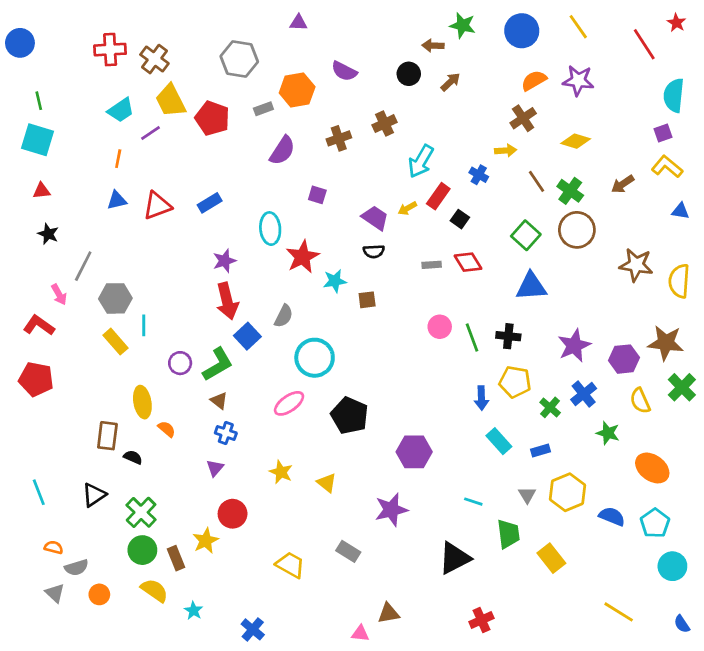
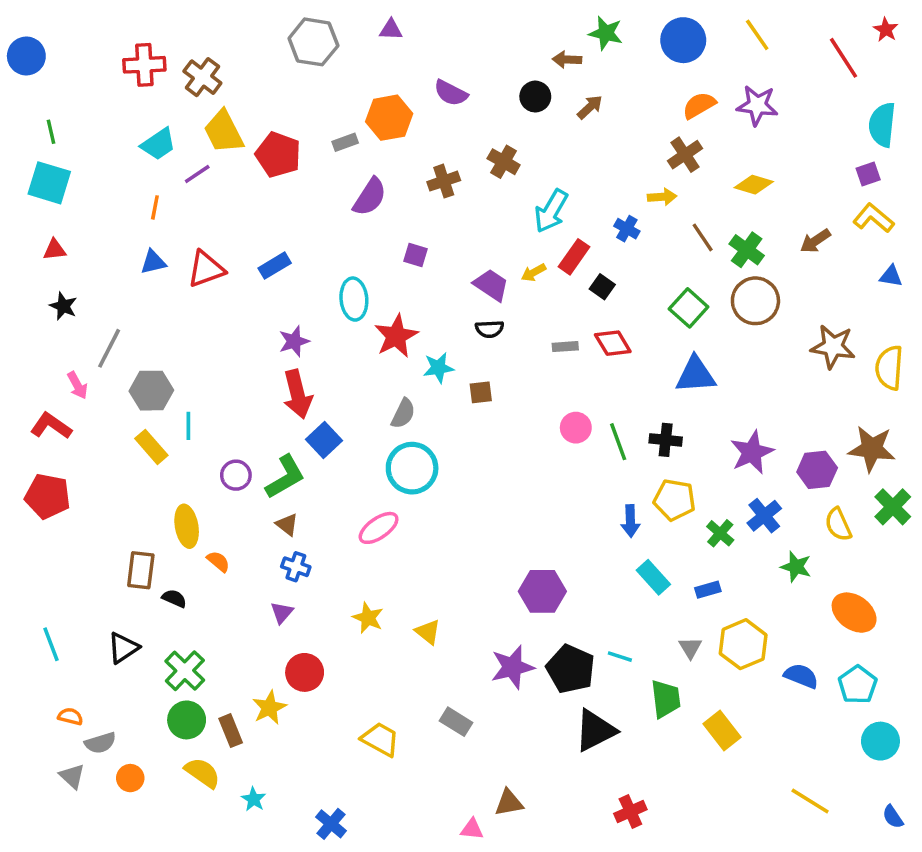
gray hexagon: (239, 59) -> (313, 42), moved
brown cross: (385, 124) -> (504, 162), turned -35
gray semicircle: (284, 316) -> (403, 414), moved
black pentagon: (350, 416) -> (571, 669), moved

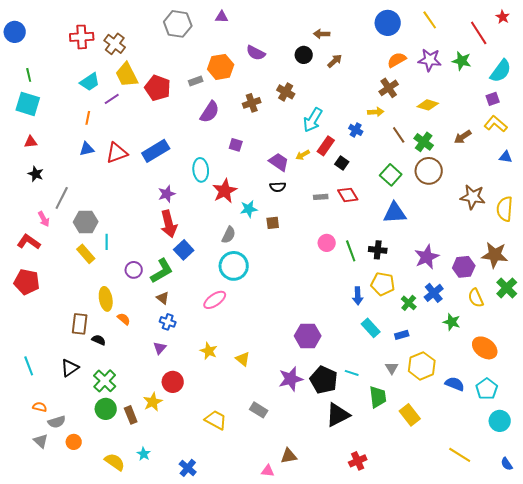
green star: (606, 33) -> (462, 61), moved
cyan semicircle: (882, 125) -> (501, 71), turned -150
blue rectangle: (275, 266) -> (156, 151), size x1.5
yellow semicircle: (202, 773) -> (115, 462), moved

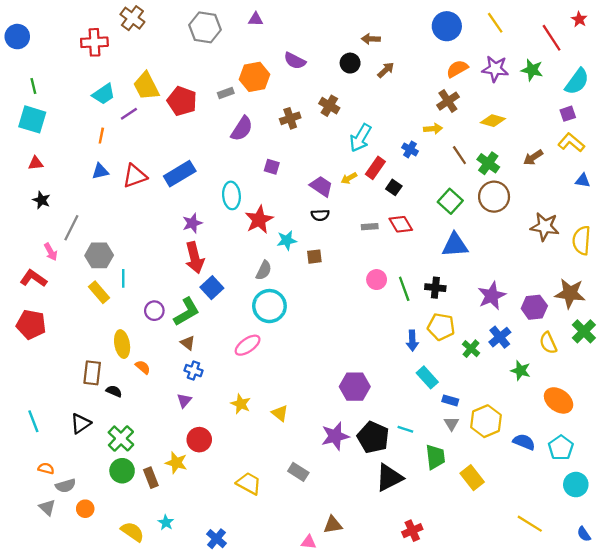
brown cross: (115, 44) -> (132, 18), moved
blue rectangle: (402, 335) -> (450, 400), moved, turned 32
yellow star: (153, 402) -> (176, 463), turned -30

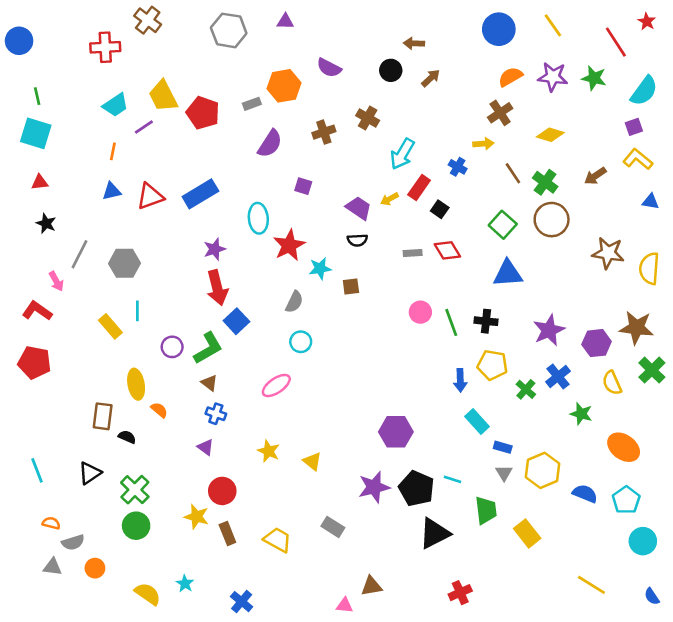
gray hexagon: (99, 255) -> (125, 263), moved
cyan circle: (269, 306) -> (301, 342), size x0.6
purple triangle: (184, 400) -> (206, 447), turned -35
brown rectangle: (151, 478) -> (227, 533), moved
gray triangle: (47, 508) -> (52, 567), turned -36

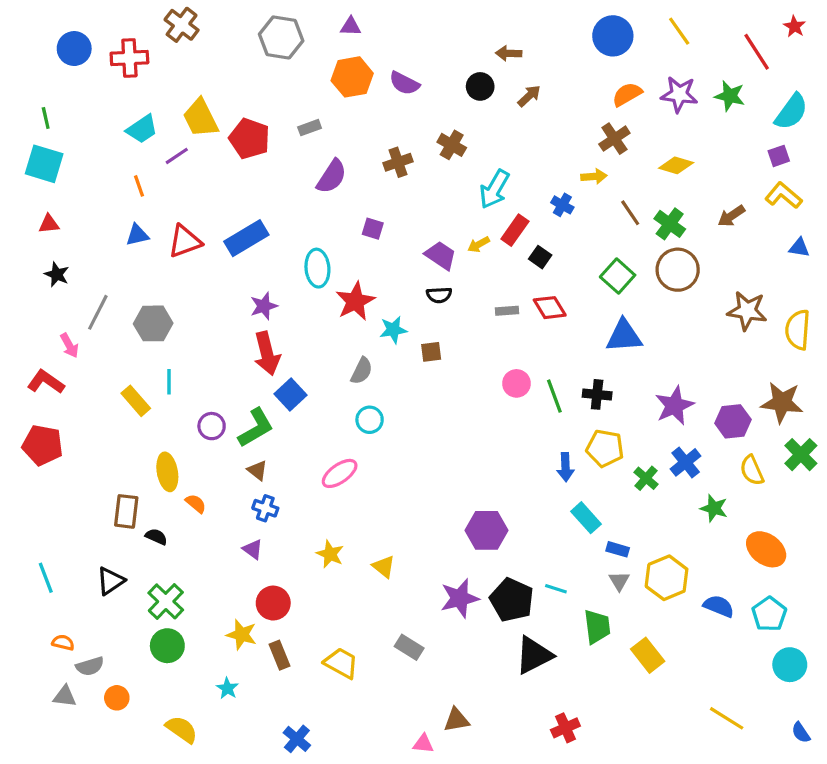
blue circle: (19, 41) -> (74, 49), moved
orange hexagon: (284, 86) -> (352, 77), moved
orange line: (113, 151) -> (139, 186), turned -30
cyan star: (185, 584) -> (227, 688), moved

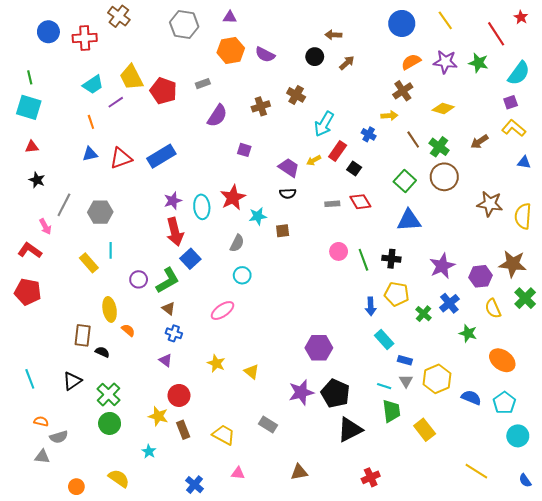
cyan ellipse: (317, 268) -> (202, 207), moved
cyan line: (556, 589) -> (384, 386), moved
orange circle: (117, 698) -> (76, 487), moved
pink triangle: (423, 744) -> (238, 473), moved

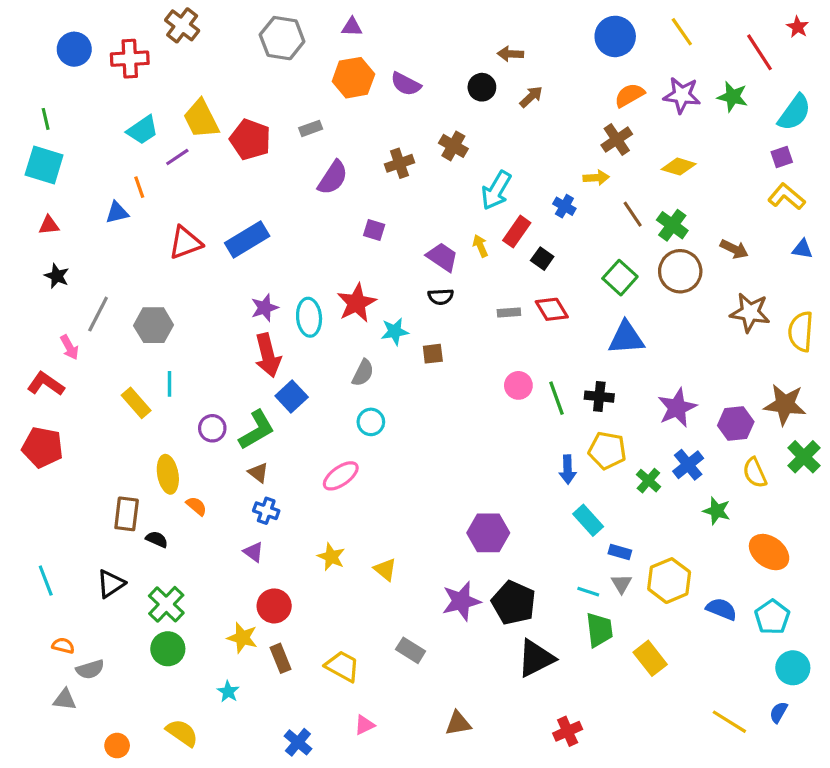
brown arrow: (479, 142) -> (734, 249), moved, turned -120
blue triangle: (90, 154) -> (117, 213), moved
yellow arrow: (314, 160) -> (480, 246), turned 96
pink triangle: (238, 473) -> (365, 725), turned -32
blue semicircle: (525, 480) -> (779, 712), moved, turned 64

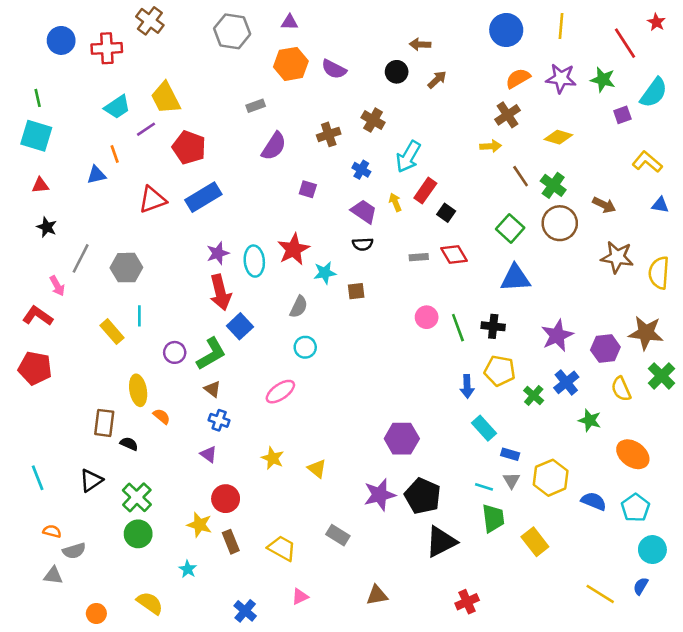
yellow line: (682, 32) -> (561, 26), turned 40
red pentagon: (250, 140) -> (189, 147), moved
purple square: (782, 157) -> (622, 115), moved
blue cross: (564, 206) -> (361, 170), moved

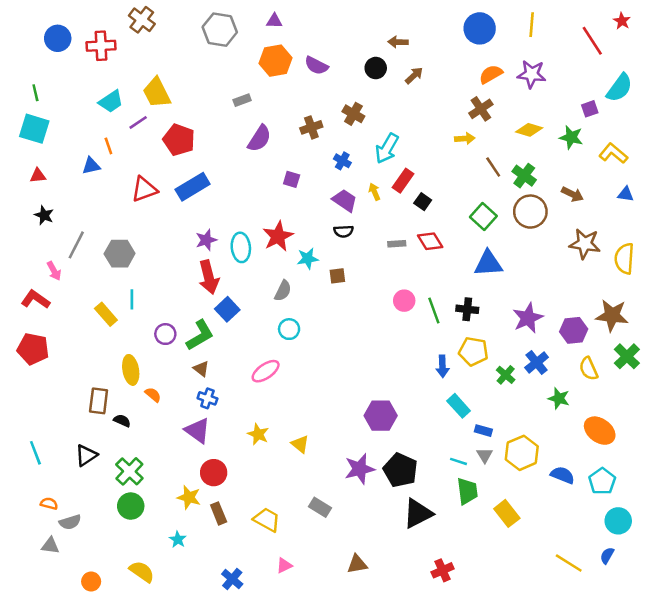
green star: (603, 80) -> (571, 137), moved
purple triangle: (209, 454) -> (198, 431), size x1.6

